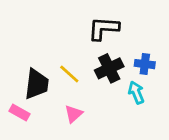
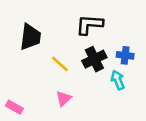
black trapezoid: (37, 84) -> (30, 37), moved
pink rectangle: (19, 112) -> (14, 107), moved

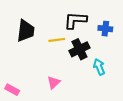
blue cross: (125, 55) -> (105, 29), moved
yellow line: (60, 64) -> (57, 40), moved, turned -49

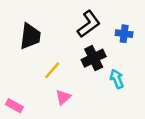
black L-shape: (75, 20) -> (89, 24), turned 140
yellow line: (57, 40) -> (52, 70), moved, turned -42

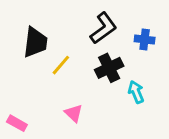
yellow line: (52, 70) -> (61, 65), moved
pink triangle: (63, 97) -> (74, 113), turned -35

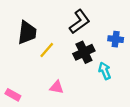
blue cross: (145, 39) -> (116, 39), moved
pink triangle: (74, 113) -> (57, 87), turned -32

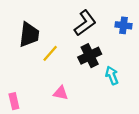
blue cross: (116, 39) -> (124, 25), moved
pink rectangle: (13, 95) -> (14, 101), turned 48

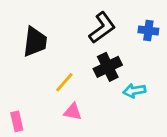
yellow line: (50, 53) -> (64, 82), moved
cyan arrow: (112, 75) -> (134, 91), turned -78

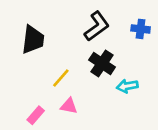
black cross: (108, 67) -> (102, 63), turned -30
pink rectangle: (17, 121) -> (36, 115), moved, turned 54

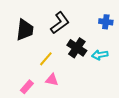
black L-shape: (97, 26) -> (60, 23), moved
cyan arrow: (127, 86) -> (100, 55), moved

